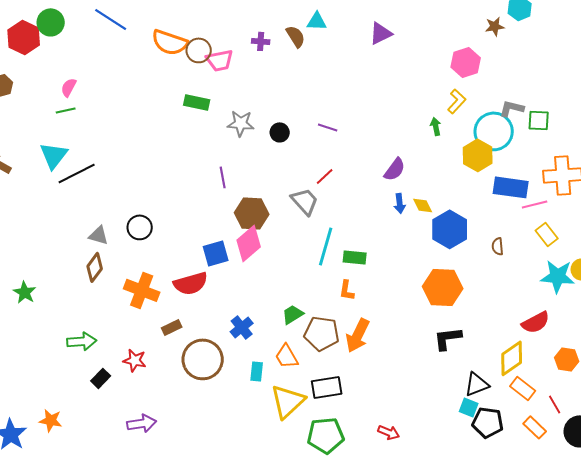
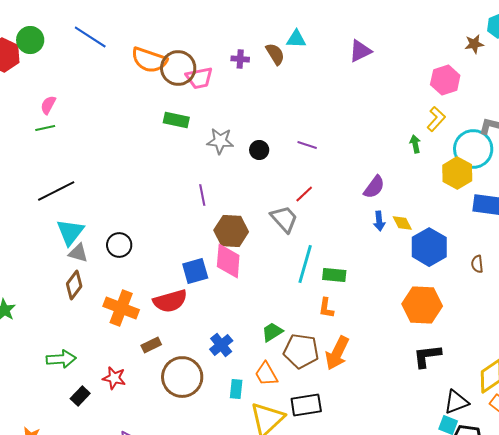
brown circle: (199, 50) -> (178, 68), size x1.4
cyan triangle: (54, 155) -> (70, 232), moved
pink diamond: (249, 243) -> (228, 261), turned -45

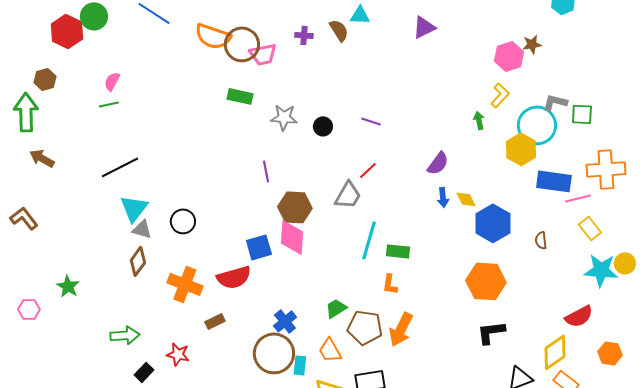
brown star: (474, 44) -> (532, 44), moved
gray trapezoid: (284, 219) -> (348, 195), turned 72
brown circle: (182, 377) -> (274, 353), moved

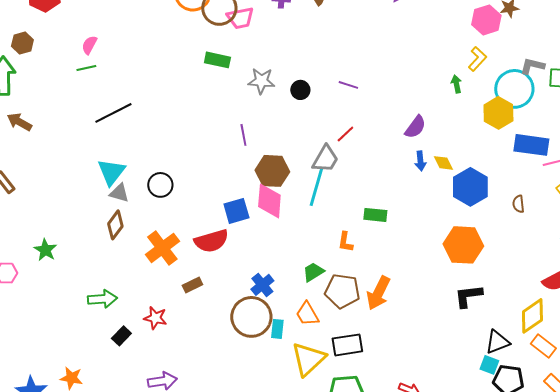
black line: (120, 167) -> (113, 113), moved
cyan line: (369, 240) -> (316, 187), moved
orange cross: (185, 284) -> (162, 248), turned 32
orange L-shape: (390, 284) -> (345, 242), moved

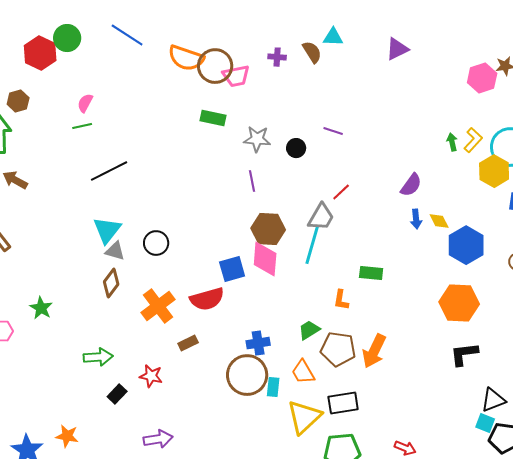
yellow L-shape: (477, 59) -> (473, 140), moved
purple line: (348, 85) -> (333, 131), moved
purple line: (243, 135) -> (252, 181), moved
blue cross: (262, 285) -> (258, 343), turned 30

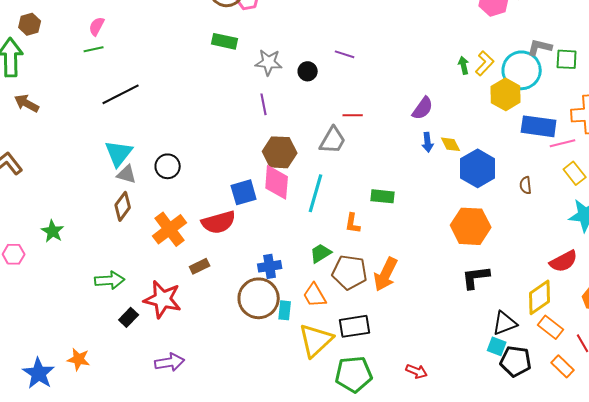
red line: (341, 192) -> (353, 115), turned 42
cyan line: (312, 245) -> (316, 193), moved
red star: (151, 376) -> (163, 299), size x1.6

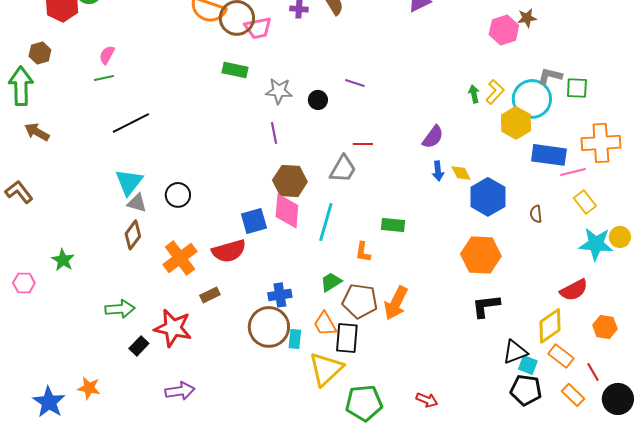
black rectangle: (355, 326) -> (347, 338), moved, turned -76
cyan square: (497, 346) -> (528, 365), moved

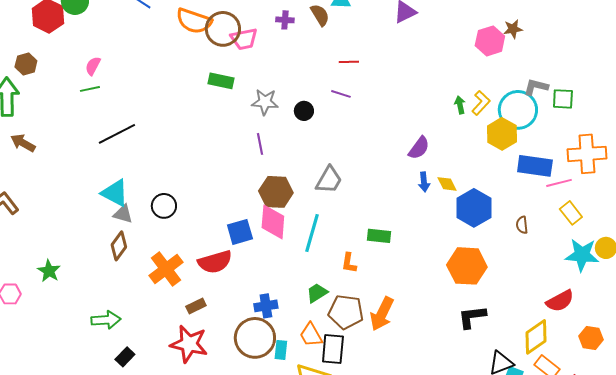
red line: (363, 144) -> (349, 62), moved
cyan triangle: (129, 182) -> (115, 193), turned -40
red star: (173, 328) -> (189, 344), moved

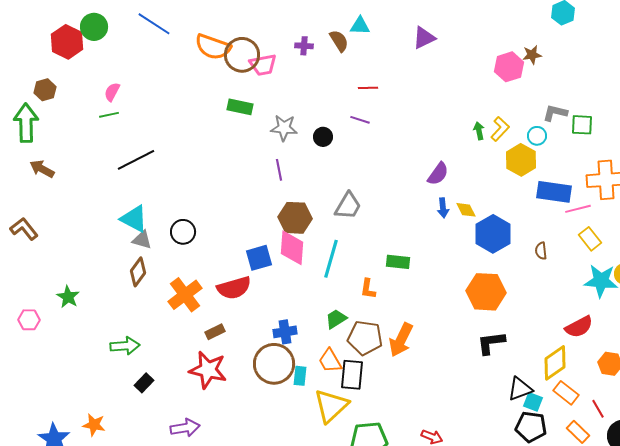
cyan circle: (518, 110) -> (537, 136), size x0.5

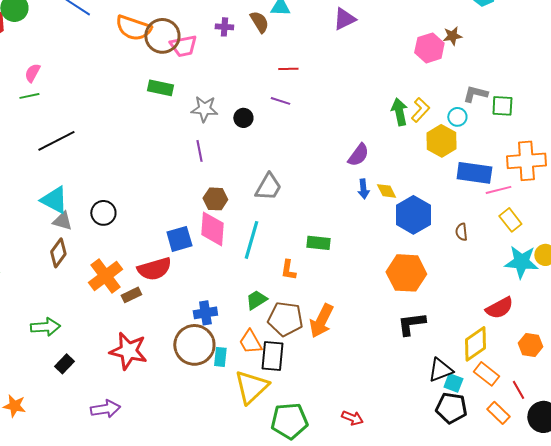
green arrow: (479, 131) -> (399, 112), size x1.5
brown hexagon: (295, 218) -> (215, 199), size x0.7
brown rectangle: (215, 332) -> (131, 295), moved

